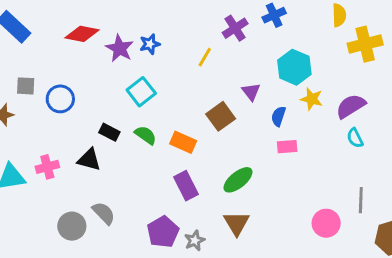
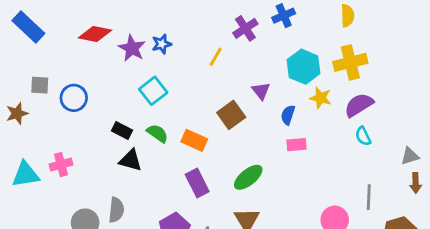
yellow cross: (365, 44) -> (350, 62), moved
black triangle: (89, 160) -> (130, 160), moved
gray semicircle: (104, 213) -> (116, 210), turned 50

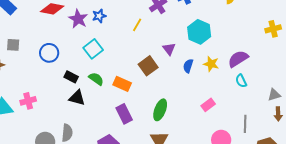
yellow cross: (350, 62) -> (273, 29), moved, size x0.7
blue circle: (74, 98) -> (49, 53), moved
yellow star: (321, 98) -> (211, 64), moved
pink rectangle: (296, 145) -> (208, 105), moved, turned -32
green ellipse: (248, 177) -> (160, 110), turned -30

